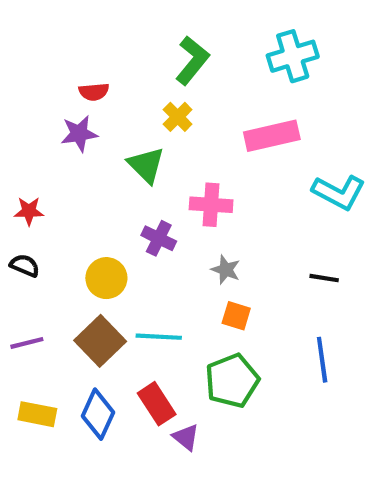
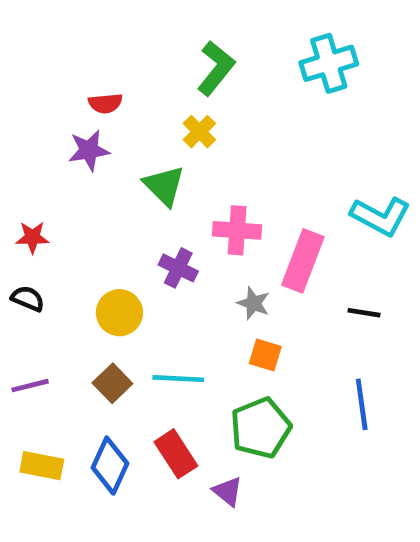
pink rectangle: (272, 136) -> (303, 261), moved, turned -56
brown square: (100, 341) -> (112, 383), size x0.7
purple triangle: (186, 437) -> (228, 491), moved

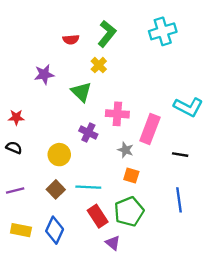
red semicircle: (105, 103) -> (71, 40), moved
red rectangle: (176, 454) -> (98, 216), moved

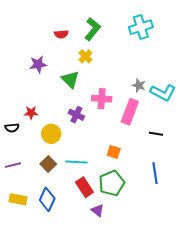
red star: (16, 117) -> (31, 113), moved
black semicircle: (14, 148) -> (12, 128), turned 152
gray star: (126, 150) -> (139, 85), moved

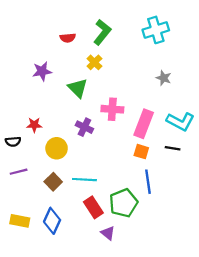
gray star: (139, 85) -> (164, 78), moved
cyan L-shape: (163, 93) -> (180, 121), moved
orange square: (114, 152) -> (141, 152), moved
purple line: (13, 165) -> (19, 172), moved
blue line: (155, 173) -> (148, 182), moved

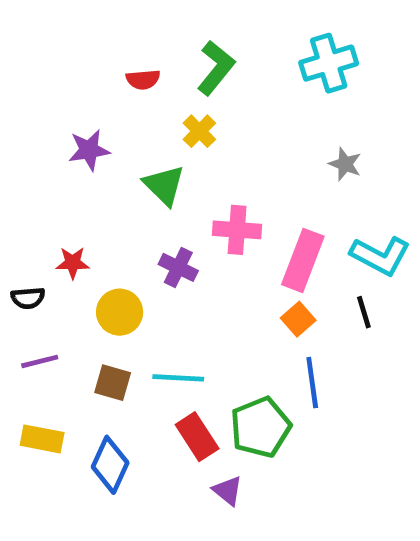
black line: (173, 148) -> (364, 312), turned 64
orange square: (141, 152) -> (298, 319), turned 32
brown square: (53, 182) -> (113, 383), turned -30
yellow rectangle: (20, 221) -> (42, 439), moved

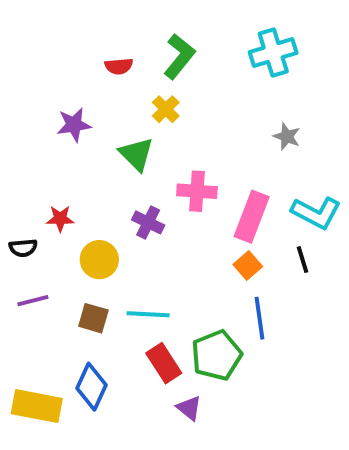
yellow rectangle: (42, 439) -> (37, 406), moved, size x1.4

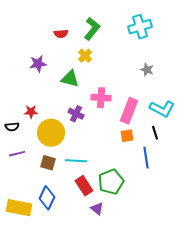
green triangle: (136, 154) -> (70, 79), turned -30
yellow circle: (99, 260) -> (51, 133), size x1.4
orange square: (248, 265) -> (127, 136), turned 32
blue line: (259, 318) -> (146, 158), moved

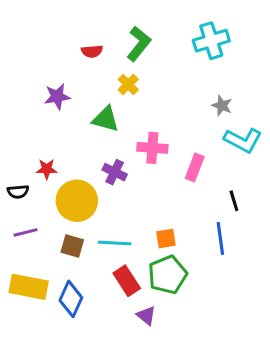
cyan L-shape: (162, 109) -> (243, 140), moved
pink rectangle: (129, 111) -> (195, 168), size x0.7
orange square: (127, 136) -> (166, 238), moved
yellow rectangle: (19, 208) -> (29, 287), moved

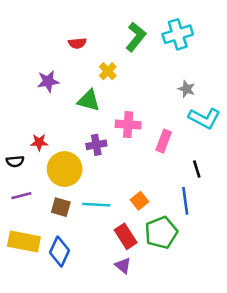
green L-shape: (139, 44) -> (136, 37), moved
purple cross: (115, 172) -> (96, 145), turned -36
orange square: (166, 238) -> (140, 201), turned -30
green pentagon: (167, 275) -> (161, 233), moved
red rectangle: (127, 281) -> (126, 236), moved

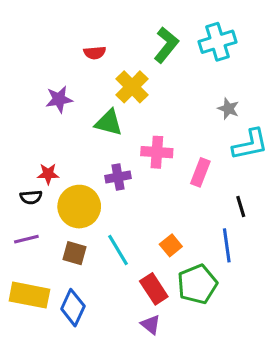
yellow cross: (108, 71) -> (132, 87), size x1.5
cyan L-shape: (204, 118) -> (250, 144), turned -40
black semicircle: (15, 161) -> (31, 197), moved
cyan line: (96, 205) -> (118, 250), turned 56

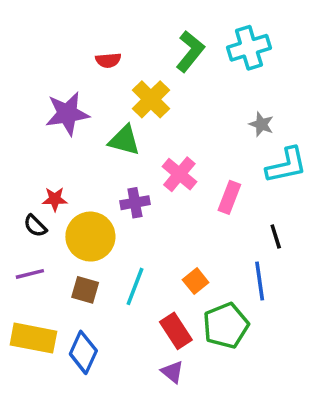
purple star: (59, 99) -> (67, 114), size x1.4
pink cross: (157, 152) -> (179, 174), turned 36
black semicircle: (31, 197) -> (35, 226), turned 50
cyan line: (118, 250) -> (135, 286), turned 52

